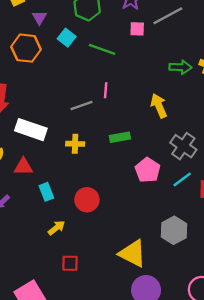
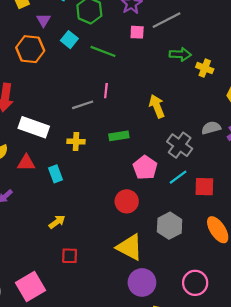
green arrow: (180, 67) -> (180, 54), moved
cyan rectangle: (46, 192) -> (55, 174), moved
red circle: (87, 200) -> (127, 201), moved

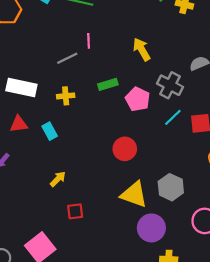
pink pentagon: (145, 168) -> (138, 99), moved
gray hexagon: (170, 226) -> (171, 187), moved

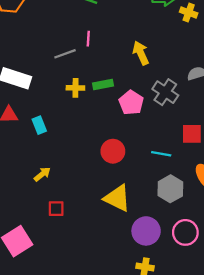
yellow cross: (66, 96) -> (75, 88), moved
cyan line: (173, 117) -> (161, 154), moved, turned 48
gray hexagon: (171, 187) -> (170, 189), moved
purple circle: (151, 228) -> (146, 231), moved

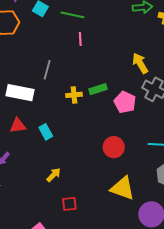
pink line: (88, 39) -> (80, 39), moved
yellow arrow: (141, 53) -> (140, 63), moved
gray line: (65, 54) -> (47, 70), moved, turned -48

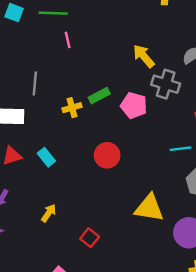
red circle: (114, 147) -> (107, 155), moved
yellow arrow: (54, 175) -> (49, 213), moved
red square: (69, 204) -> (90, 238), turned -35

